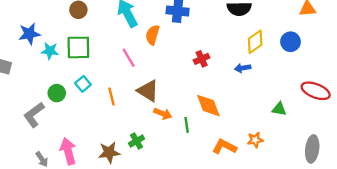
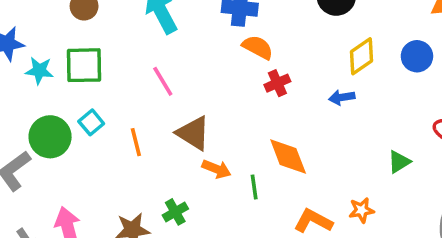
orange semicircle: (153, 35) -> (258, 47), moved, turned 102
green circle: (57, 93) -> (50, 137), size x1.5
green triangle: (279, 109) -> (399, 162), turned -42

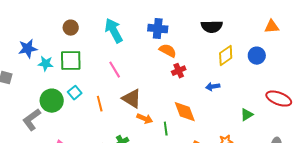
blue arrow: (342, 97) -> (213, 87), moved

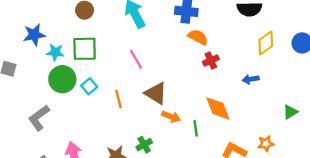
green circle: (52, 101) -> (62, 79), moved

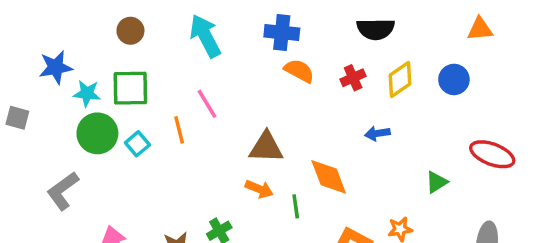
red cross: (211, 61) -> (353, 78), moved
brown triangle: (156, 93) -> (266, 147), moved, turned -30
orange line: (118, 99) -> (179, 130), moved

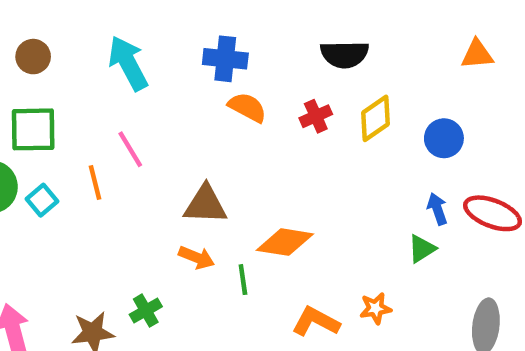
blue circle: (454, 79) -> (444, 138), moved
blue arrow: (377, 133) -> (437, 209), moved, turned 80
orange diamond: (329, 177) -> (285, 242), turned -60

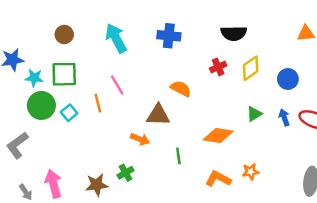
orange semicircle: (247, 107) -> (181, 89), moved
orange diamond: (285, 242) -> (218, 136), moved
green triangle: (422, 249) -> (254, 114), moved
orange arrow: (197, 258) -> (140, 139), moved

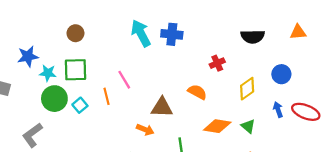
black semicircle: (234, 33) -> (253, 37), moved
cyan arrow: (116, 38) -> (141, 33), moved
yellow diamond: (251, 68) -> (247, 89), moved
orange semicircle: (181, 89) -> (197, 92), moved
green triangle: (254, 114) -> (248, 126), moved, turned -48

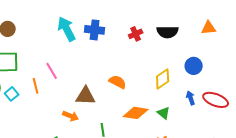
red cross: (217, 63) -> (136, 34), moved

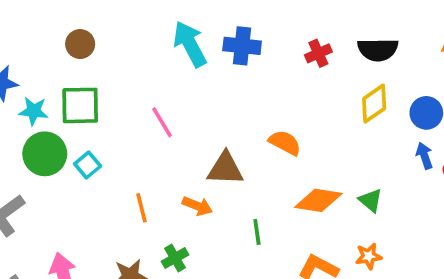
yellow diamond: (163, 79) -> (374, 104), moved
orange line: (36, 86) -> (142, 208), moved
blue arrow: (191, 98) -> (424, 156), moved

